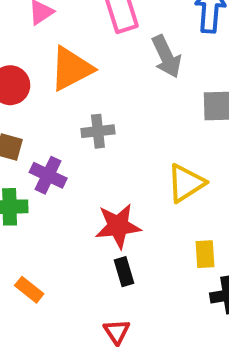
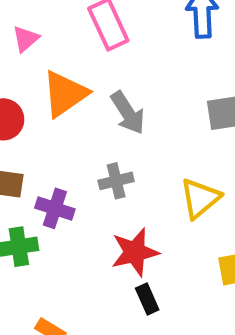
gray arrow: (166, 56) -> (128, 113), moved
gray cross: (98, 131) -> (116, 181), moved

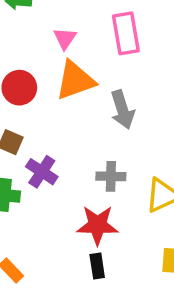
pink triangle: (26, 39) -> (65, 38), moved, turned -30
gray cross: (116, 181) -> (111, 176), moved

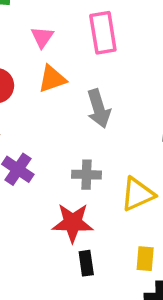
orange triangle: (75, 80) -> (52, 79), size x0.7
black rectangle: (97, 266) -> (86, 263), moved

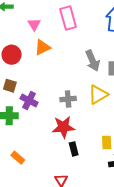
gray arrow: (99, 109) -> (93, 61), moved
yellow triangle: (138, 194) -> (98, 95), moved

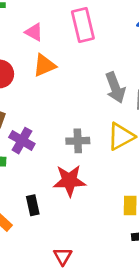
pink triangle: (34, 24) -> (34, 32), turned -32
black rectangle: (74, 149) -> (33, 205), moved

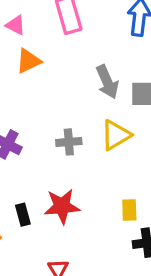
red star: (69, 181) -> (62, 206), moved

